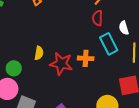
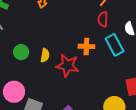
orange cross: (86, 58) -> (86, 46), moved
green circle: (14, 68) -> (21, 52), moved

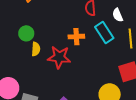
green circle: (21, 52) -> (26, 33), moved

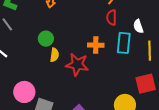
cyan rectangle: (104, 33) -> (124, 43), turned 35

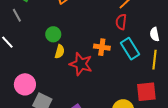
white semicircle: (138, 26) -> (155, 34), moved
cyan rectangle: (124, 43) -> (130, 49), turned -45

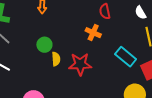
orange cross: (102, 47) -> (93, 33), moved, turned 35
cyan rectangle: (130, 49) -> (126, 57), moved

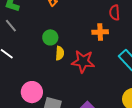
orange cross: (93, 33) -> (100, 32), turned -35

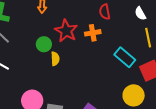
red star: (83, 62) -> (66, 31), moved, turned 30

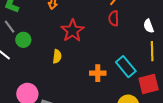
orange cross: (93, 33) -> (98, 73), moved
green circle: (44, 44) -> (23, 40), moved

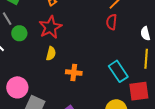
red star: (72, 31) -> (50, 27), moved
orange cross: (98, 73) -> (74, 73), moved

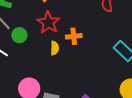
orange cross: (74, 73) -> (74, 36), moved

